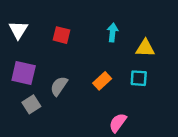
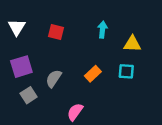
purple square: (24, 73) -> (21, 67), turned -30
pink semicircle: (118, 123) -> (75, 112), moved

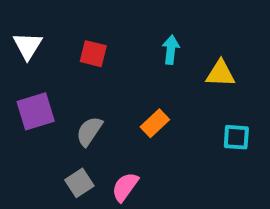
cyan square: (126, 71) -> (236, 137), moved
gray square: (29, 95) -> (79, 183), moved

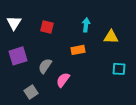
orange rectangle: (155, 123) -> (78, 50), moved, turned 32
gray square: (79, 183) -> (31, 92), moved
pink semicircle: (125, 187) -> (63, 80), moved

